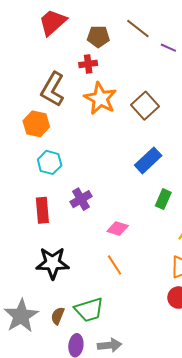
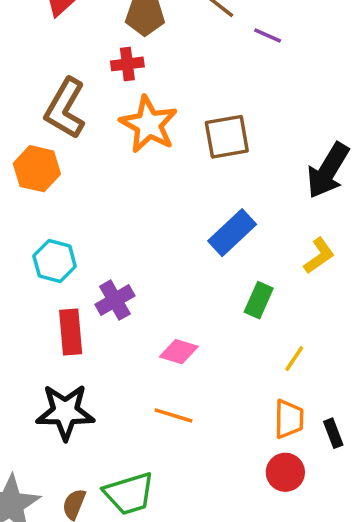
brown square: (145, 106) -> (227, 137), turned 32
cyan hexagon: (50, 162) -> (55, 261), moved
red rectangle: (42, 210) -> (71, 332), moved
orange line: (115, 265) -> (174, 415), turned -40

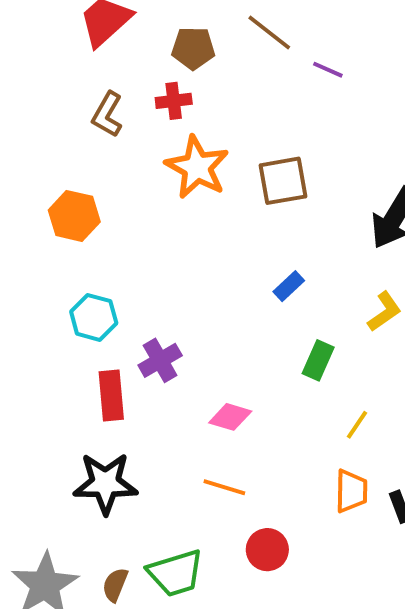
brown L-shape: (65, 108) -> (107, 115), moved, size x0.7
blue rectangle: (232, 233) -> (289, 286), size x0.6
red circle: (285, 472) -> (267, 550), moved

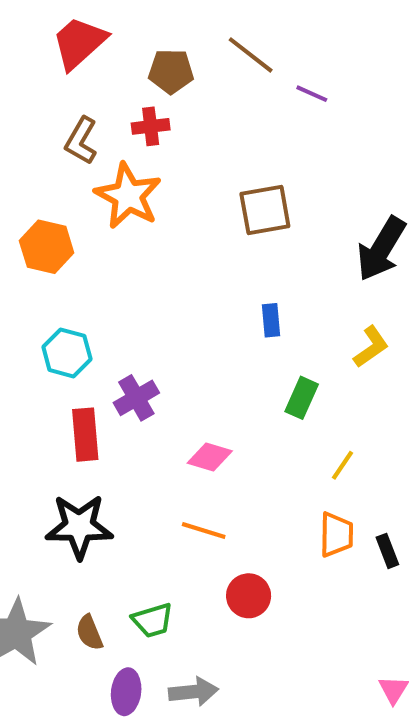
orange star: (197, 167) -> (128, 196), moved
blue rectangle: (289, 286) -> (271, 320), turned -52
green trapezoid: (176, 573) -> (153, 620), size x0.7
brown semicircle: (115, 585) -> (89, 633), turned -44

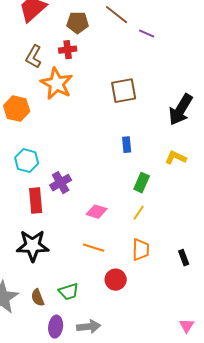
yellow L-shape: (371, 347) -> (176, 158), turned -120
yellow line: (342, 465) -> (139, 213), moved
orange trapezoid: (336, 535) -> (141, 250), moved

